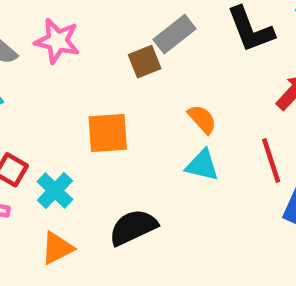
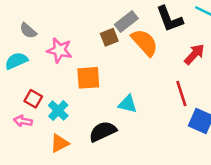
pink star: (57, 41) -> (60, 50), moved
orange semicircle: (202, 119) -> (145, 42), moved, size x1.6
cyan triangle: (202, 165) -> (128, 104), moved

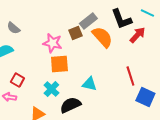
pink star: (60, 50) -> (52, 43), moved
red arrow: (194, 54) -> (137, 35), moved
cyan cross: (58, 111) -> (51, 89), moved

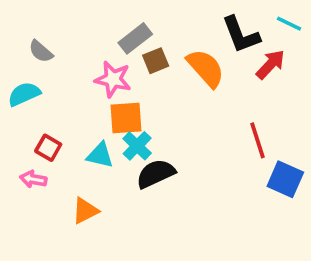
gray rectangle: (88, 21) -> (135, 38), moved
cyan triangle: (89, 84) -> (100, 155), moved
cyan cross: (51, 89) -> (137, 146), moved
black semicircle: (70, 105) -> (156, 174), moved

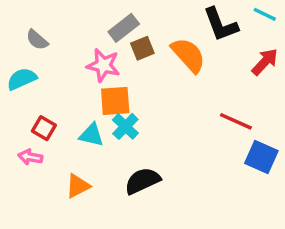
red arrow: (270, 64) -> (265, 62), moved
red line: (257, 140) -> (236, 121), turned -48
black semicircle: (156, 174) -> (142, 181), moved

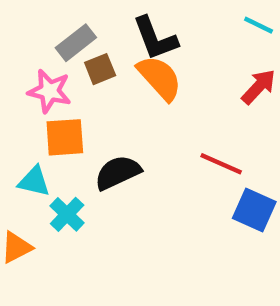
black L-shape: (221, 24) -> (155, 38), moved
cyan cross: (125, 126) -> (67, 214), moved
black semicircle: (142, 181) -> (118, 173), moved

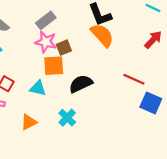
gray rectangle: (76, 43) -> (46, 20), moved
brown square: (100, 69) -> (64, 48), moved
cyan cross: (67, 214) -> (67, 118), moved

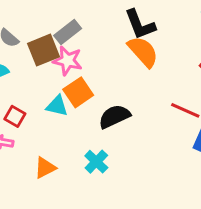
brown square: (64, 48) -> (43, 50), moved, size x1.5
orange square: (54, 66) -> (78, 92), turned -30
cyan triangle: (38, 88) -> (57, 106), moved

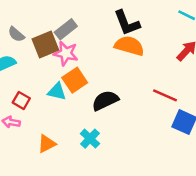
orange semicircle: (143, 52) -> (129, 46), turned -32

